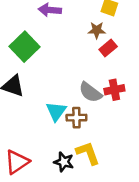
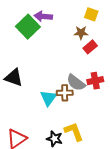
green square: (25, 47) -> (28, 27), moved
brown cross: (76, 118) -> (65, 93), moved

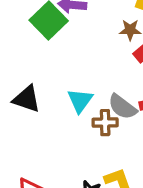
cyan triangle: (48, 98) -> (80, 101), moved

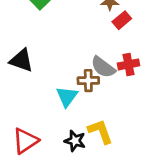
cyan triangle: (80, 101) -> (67, 97), moved

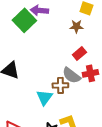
red rectangle: (122, 20) -> (79, 53), moved

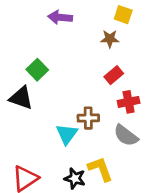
green square: (24, 20) -> (37, 70), moved, size x0.7
gray semicircle: (71, 75) -> (126, 135), moved

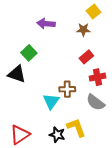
yellow square: (123, 15) -> (93, 12), turned 32
purple arrow: (60, 17) -> (46, 24), moved

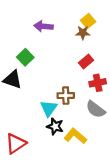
yellow square: (93, 12) -> (88, 21), moved
yellow L-shape: (76, 128) -> (75, 136), turned -30
black star: (57, 135) -> (55, 126), moved

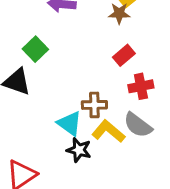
cyan triangle: (49, 108) -> (70, 124), turned -30
yellow L-shape: (75, 136) -> (108, 131), moved

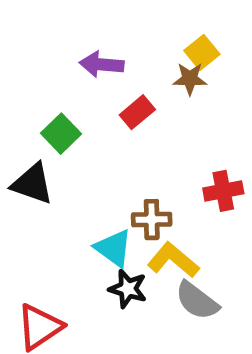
red rectangle: (124, 55) -> (137, 112), moved
gray semicircle: (138, 125) -> (197, 301), moved

